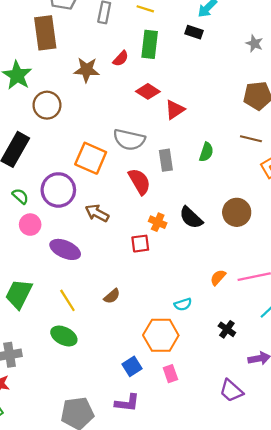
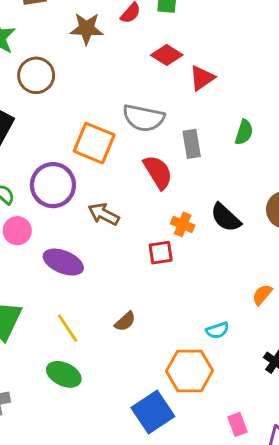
blue square: (132, 366) -> (153, 412), size x1.6
pink rectangle: (170, 374) -> (237, 424), moved

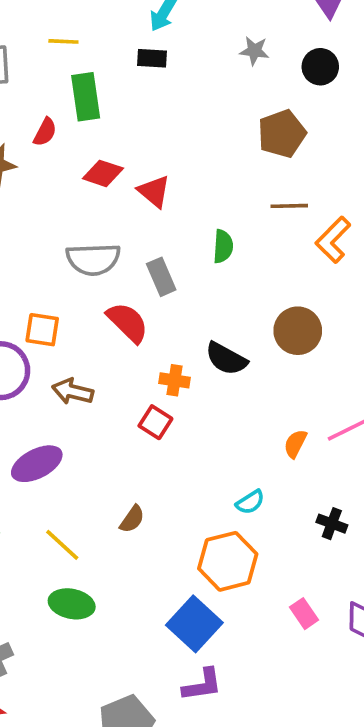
red triangle: (202, 78) -> (154, 191), turned -32
orange square: (94, 143) -> (42, 330), moved, size x0.7
red square: (161, 253) -> (155, 422), turned -35
purple ellipse: (63, 262) -> (37, 464), turned -36

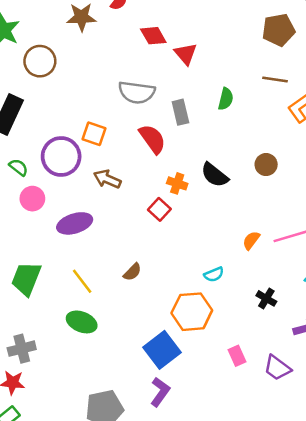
red diamond: (103, 173) -> (153, 36), turned 32
brown circle: (298, 331) -> (266, 165), size x0.7
purple L-shape: (202, 685) -> (160, 392), turned -56

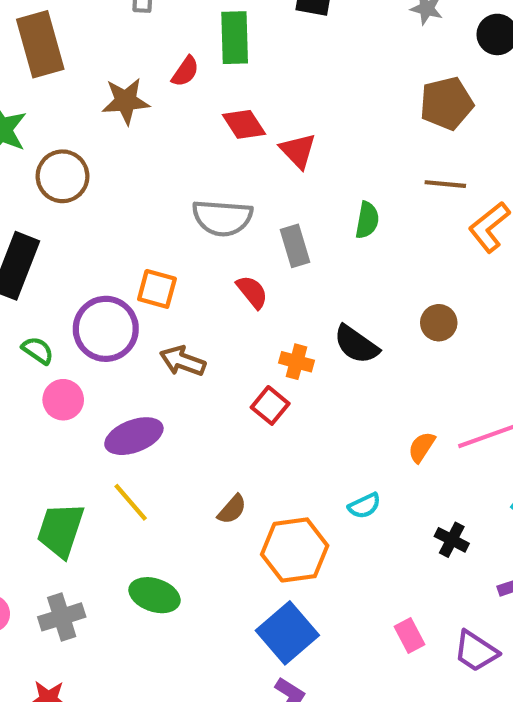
red semicircle: (152, 139) -> (252, 292), size x0.7
yellow line: (82, 281) -> (131, 502), moved
orange hexagon: (192, 312) -> (295, 550), moved
gray cross: (22, 349) -> (62, 617), moved

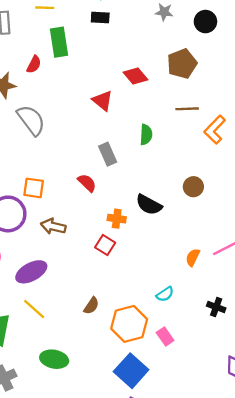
red diamond: (244, 124) -> (135, 76), moved
gray semicircle: (222, 218) -> (31, 120), moved, turned -124
pink rectangle: (409, 635) -> (165, 337), moved

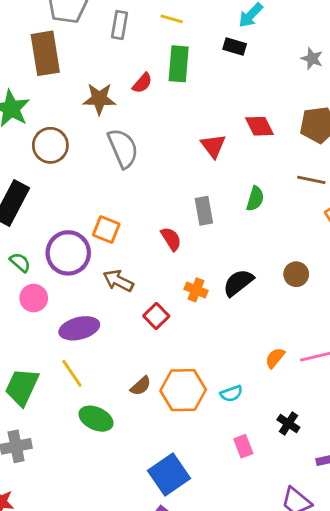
black semicircle: (149, 205) -> (238, 283), turned 100
red square: (105, 245) -> (156, 316), moved
orange hexagon: (129, 324) -> (183, 390), moved
pink rectangle: (165, 337) -> (243, 446), moved
green ellipse: (54, 359) -> (96, 419), moved

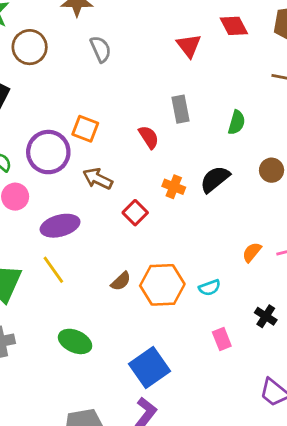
gray semicircle: (123, 148) -> (101, 49), size x0.7
green semicircle: (255, 199) -> (237, 122), moved
green ellipse: (96, 419) -> (75, 341), moved

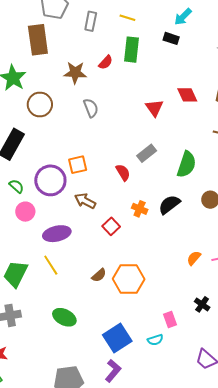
gray rectangle: (181, 109) -> (147, 153), turned 60
green semicircle: (237, 122) -> (187, 164), size x1.5
orange square: (85, 129) -> (78, 165), turned -36
cyan semicircle: (210, 288) -> (155, 340), moved

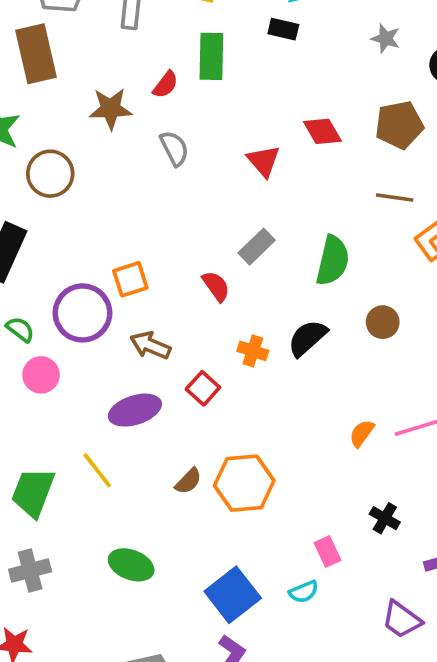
gray semicircle: (91, 108) -> (174, 148), moved
purple ellipse: (57, 234) -> (135, 410), moved

